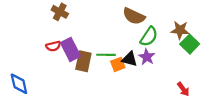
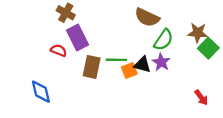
red semicircle: (53, 46) -> (59, 50), turned -144
purple rectangle: (71, 49) -> (77, 37), moved
blue diamond: (19, 84) -> (41, 92), moved

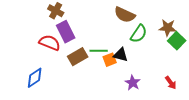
red semicircle: (59, 50) -> (50, 43), size x1.5
purple star: (161, 62) -> (133, 83), moved
brown rectangle: (92, 67) -> (78, 57), turned 48
blue diamond: (41, 92) -> (35, 78), turned 70

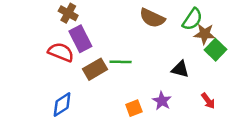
green semicircle: (139, 34) -> (192, 19), moved
black triangle: (121, 55) -> (180, 69), moved
orange square: (110, 60) -> (134, 108), moved
blue diamond: (35, 78) -> (62, 104), moved

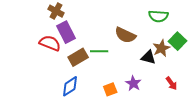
brown semicircle: (152, 18) -> (125, 35), moved
green semicircle: (192, 19) -> (158, 16), turned 60
brown star: (205, 34) -> (161, 48), moved, turned -30
blue diamond: (62, 104) -> (70, 86), moved

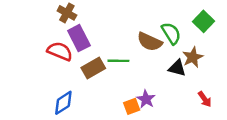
green semicircle: (158, 16) -> (171, 33), moved, turned -126
green square: (177, 41) -> (204, 21), moved
purple star: (133, 83) -> (146, 99), moved
blue diamond: (70, 86) -> (63, 103), moved

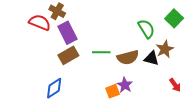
brown semicircle: (150, 42) -> (128, 57), moved, turned -40
red semicircle: (60, 51) -> (40, 23), moved
brown rectangle: (93, 68) -> (68, 55), moved

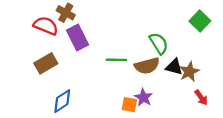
green semicircle: (146, 29) -> (159, 43), moved
brown star: (165, 49) -> (189, 72), moved
brown rectangle: (68, 55) -> (46, 63), moved
orange square: (113, 91) -> (129, 105), turned 32

